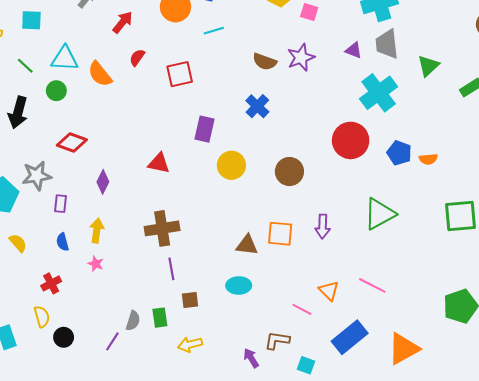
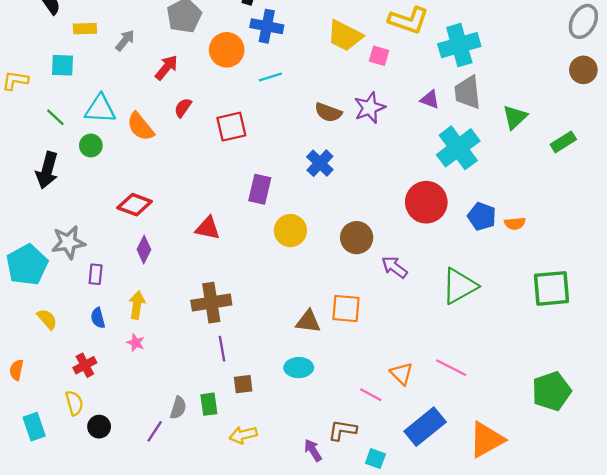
red diamond: (72, 142) -> (135, 205), moved
purple arrow: (323, 226) -> (394, 267), moved, turned 125

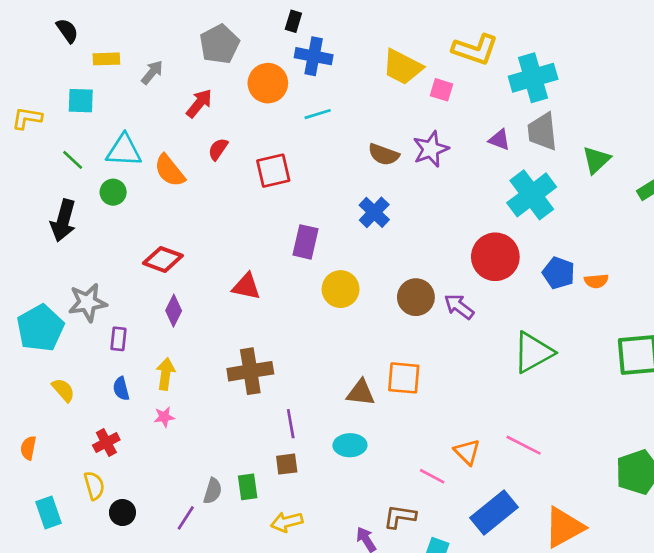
purple arrow: (394, 267) -> (459, 307), moved
pink star: (136, 343) -> (164, 417), turned -30
purple line: (222, 349) -> (291, 424), moved

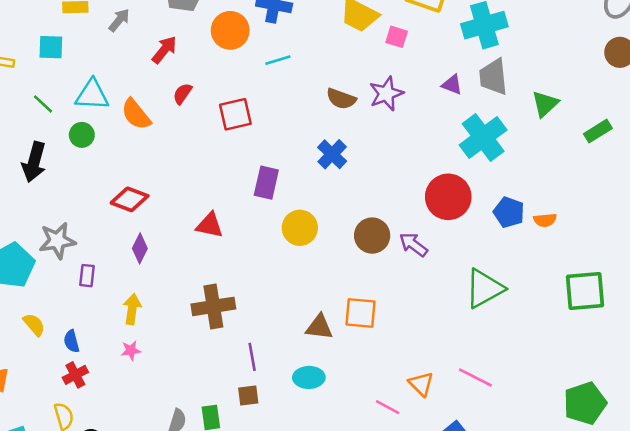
blue semicircle: (121, 389) -> (71, 341), moved

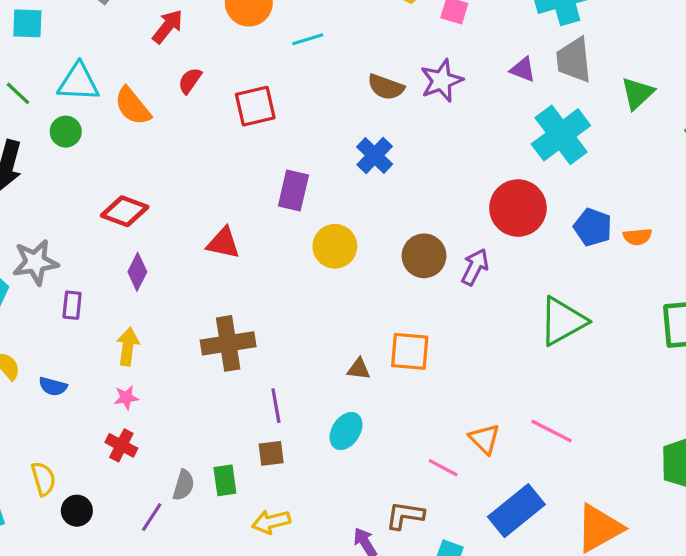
purple arrow: (413, 245) -> (475, 267), turned 80
brown triangle: (319, 327) -> (359, 369), size x0.7
blue semicircle: (71, 341) -> (53, 386), turned -60
red cross: (75, 375) -> (121, 445), moved, turned -35
cyan ellipse: (309, 377) -> (346, 431), turned -56

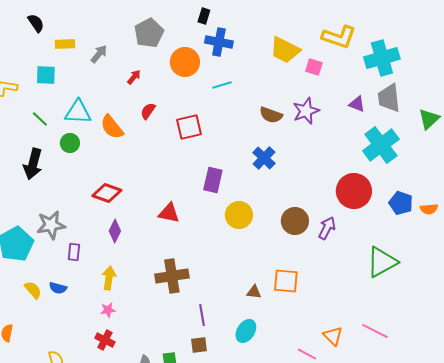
red arrow: (168, 26) -> (134, 77), size x0.7
blue semicircle: (53, 386) -> (58, 288), moved

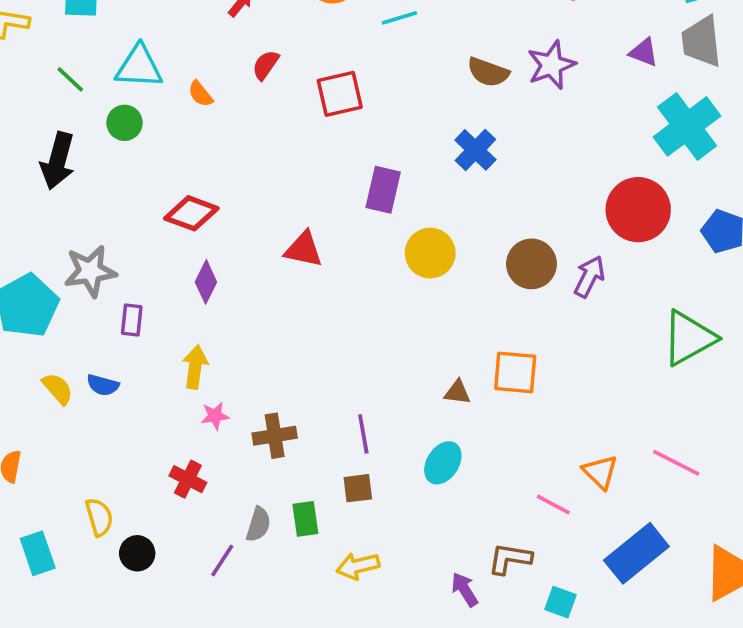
orange semicircle: (112, 127) -> (200, 94), size x0.6
brown cross: (172, 276) -> (275, 436), moved, size x0.7
pink star: (108, 310) -> (215, 416), moved

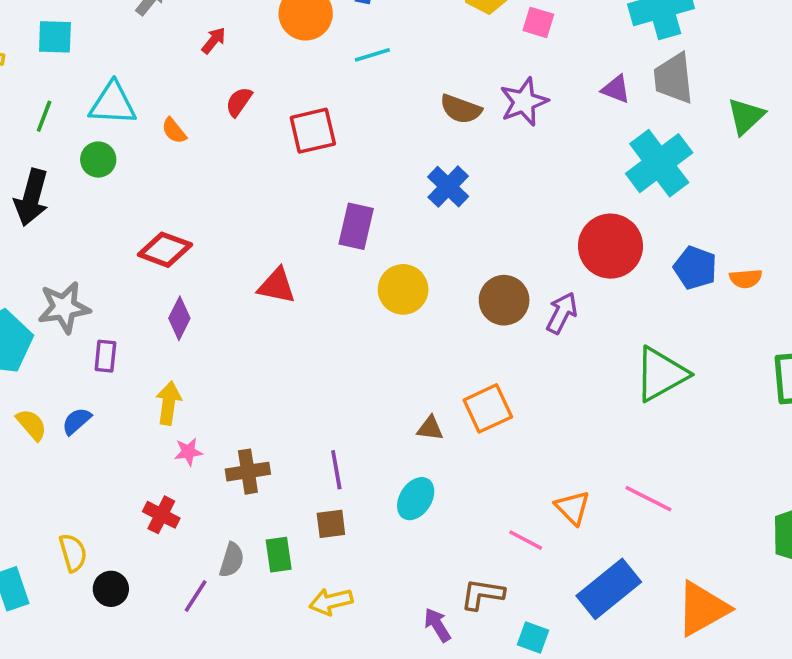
green line: (70, 79) -> (44, 116), turned 68
orange square: (515, 372) -> (488, 408), turned -30
blue semicircle: (103, 385) -> (77, 421), turned 124

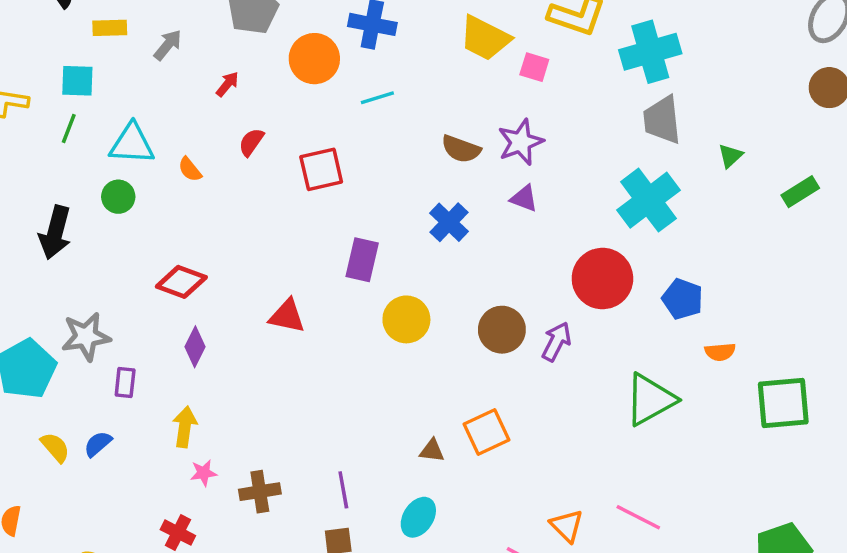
purple triangle: (616, 89) -> (524, 198), moved
green line: (44, 116) -> (69, 128), moved
green triangle: (746, 116) -> (730, 156), size x0.7
orange semicircle: (746, 279) -> (720, 352), moved

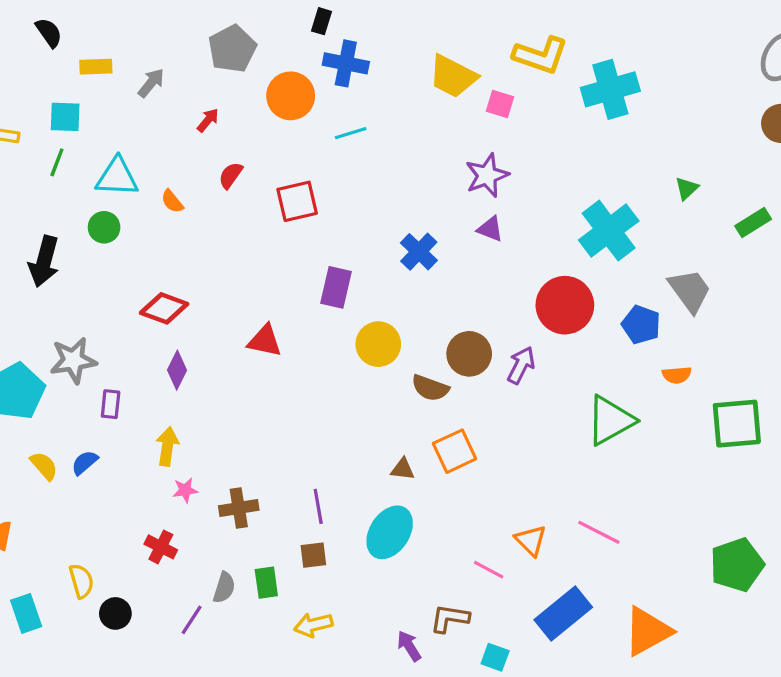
gray trapezoid: (662, 120) -> (690, 291), moved, turned 150
brown semicircle: (461, 149) -> (430, 388), moved
cyan ellipse: (418, 517) -> (390, 532), size x1.4

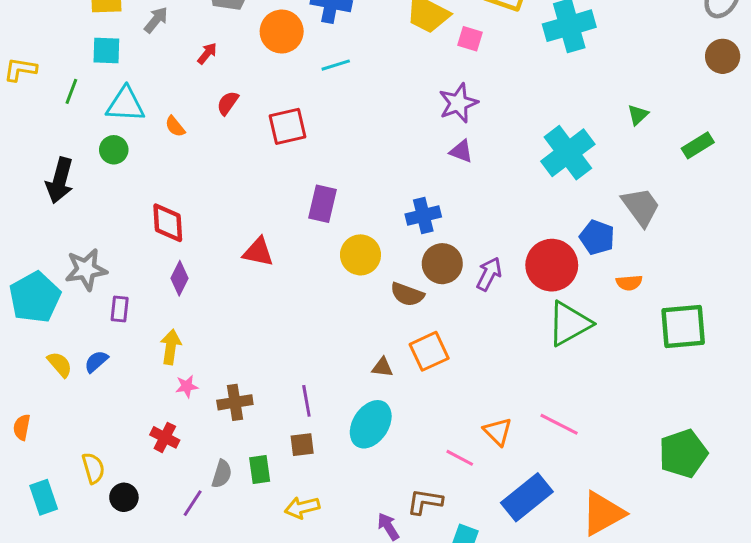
cyan square: (65, 117) -> (106, 50), moved
blue cross: (419, 252) -> (423, 215), moved, turned 32
red circle: (565, 305) -> (552, 265), moved
red diamond: (164, 308) -> (168, 223), turned 66

